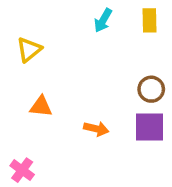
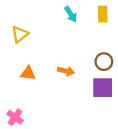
cyan arrow: (103, 20) -> (71, 14), turned -63
orange arrow: (96, 129) -> (66, 71), moved

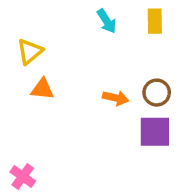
orange arrow: (66, 71) -> (116, 98), moved
orange triangle: (28, 73) -> (42, 89), moved

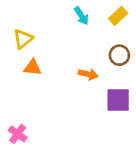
yellow rectangle: (155, 21) -> (118, 16), turned 48
brown circle: (157, 93) -> (119, 55), moved

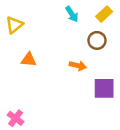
yellow triangle: (23, 39) -> (14, 25), moved
brown circle: (119, 55) -> (97, 40), moved

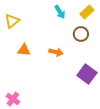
orange arrow: (78, 66) -> (56, 52), moved
purple square: (104, 88) -> (87, 74), turned 36

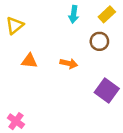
cyan arrow: (60, 12) -> (74, 14), turned 40

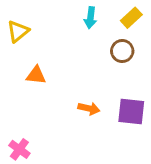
orange arrow: (69, 63) -> (89, 108), moved
purple square: (107, 90) -> (131, 111), turned -30

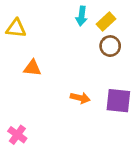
yellow rectangle: (131, 18) -> (106, 21), moved
yellow triangle: (18, 31) -> (16, 28), turned 45

